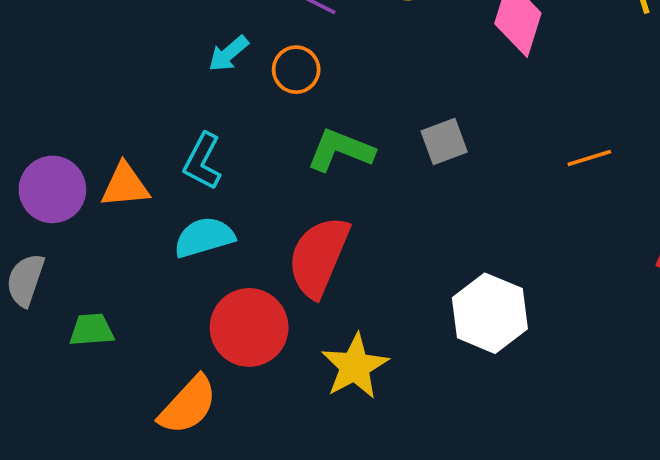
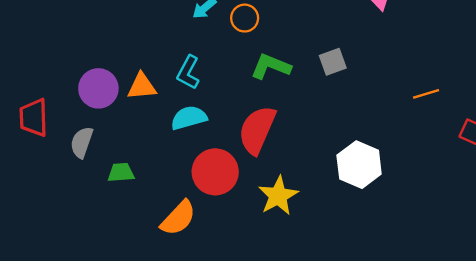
orange line: (589, 158) -> (426, 94), moved

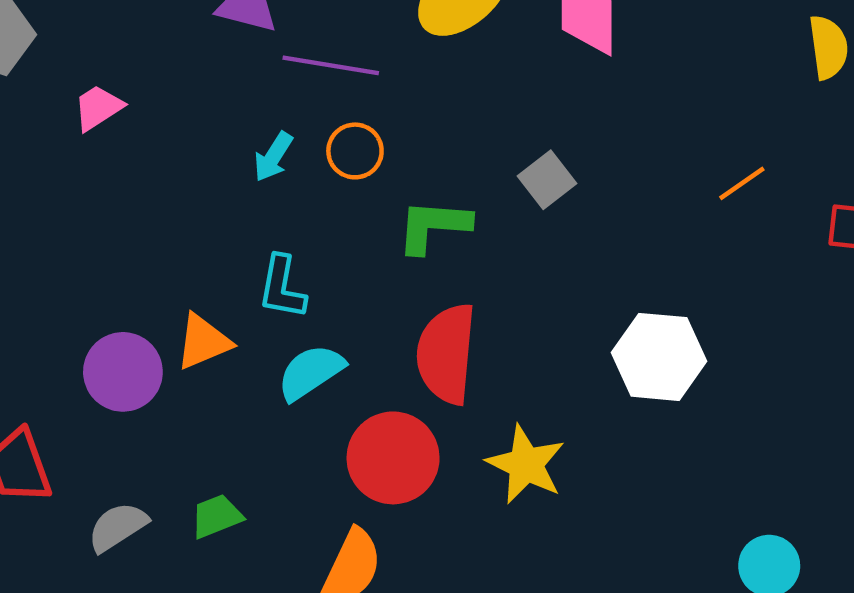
gray semicircle: (82, 142) -> (118, 527), moved, turned 56

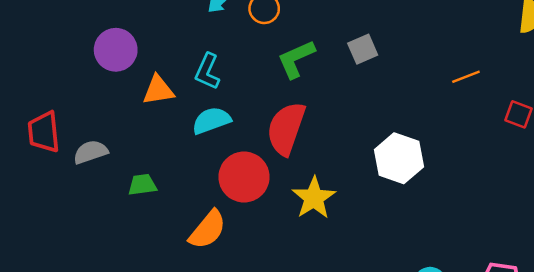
green L-shape: (433, 226) -> (296, 59), turned -42
purple circle: (123, 372) -> (116, 50), moved
gray semicircle: (118, 527) -> (91, 152), moved

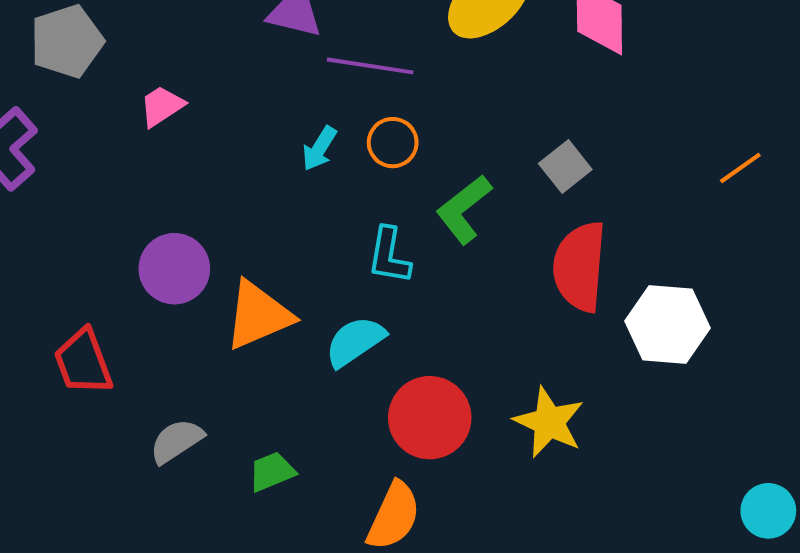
cyan L-shape: (207, 71) -> (389, 256), moved
orange triangle: (158, 90) -> (258, 315), size x1.4
red semicircle: (286, 129) -> (580, 267), moved
red trapezoid: (44, 132) -> (83, 362), moved

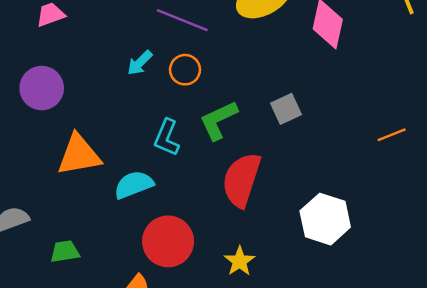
red semicircle: (580, 267) -> (242, 180), moved
purple circle: (174, 269) -> (42, 88), moved
yellow star: (549, 422) -> (240, 261), size x0.7

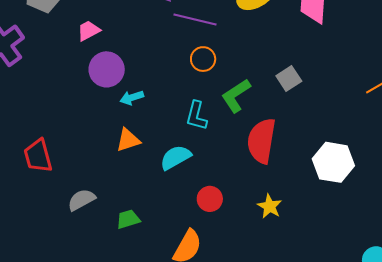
cyan arrow: (140, 63) -> (132, 98), moved, turned 35
purple circle: (42, 88) -> (107, 69), moved
orange triangle: (79, 155) -> (128, 140), size x0.7
red circle: (168, 241) -> (210, 199), size x0.6

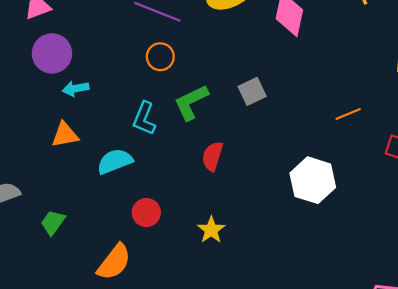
red semicircle: (261, 141) -> (212, 156), size x0.6
white hexagon: (333, 162) -> (313, 180), moved
green trapezoid: (128, 219) -> (53, 222), turned -45

